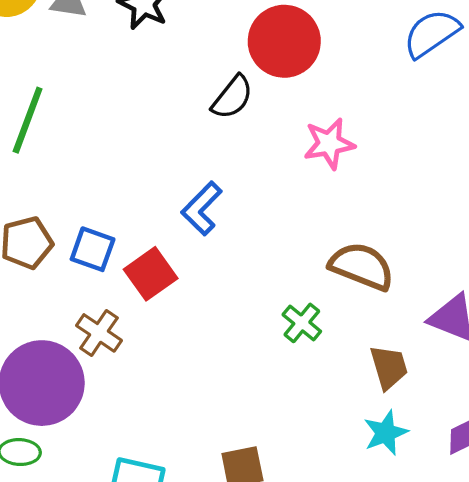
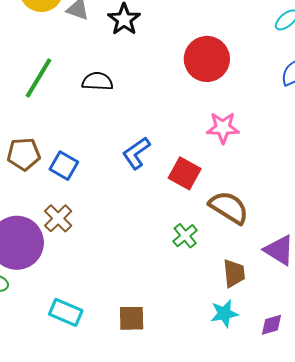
black semicircle: (232, 97) -> (97, 81), moved, turned -136
red square: (151, 274) -> (185, 173), moved, turned -36

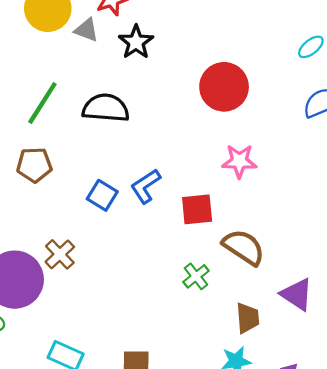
black semicircle: (97, 81) -> (106, 108), size x1.4
brown pentagon: (24, 154) -> (34, 165), moved
blue square: (64, 166) -> (102, 195), moved
red square: (185, 173) -> (197, 209), turned -36

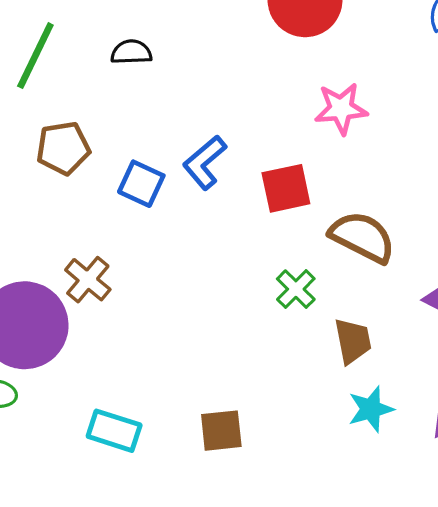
black semicircle: (106, 108) -> (131, 52), size x0.6
brown pentagon: (34, 165) -> (63, 148), moved
brown trapezoid: (248, 318) -> (353, 341), moved

